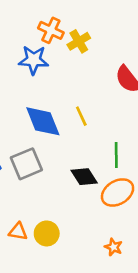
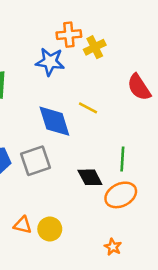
orange cross: (51, 30) -> (69, 35), turned -35
yellow line: (81, 116) -> (88, 108), moved, turned -42

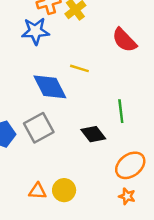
orange ellipse: (121, 195) -> (130, 165), moved

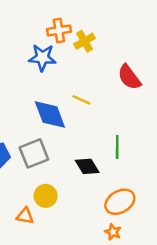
yellow circle: (64, 190) -> (46, 196), moved

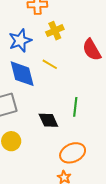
yellow cross: (85, 41) -> (55, 31), moved
blue star: (42, 58) -> (20, 41), moved, turned -30

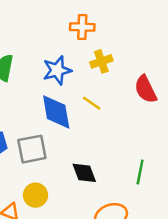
green line: (75, 107) -> (140, 172), moved

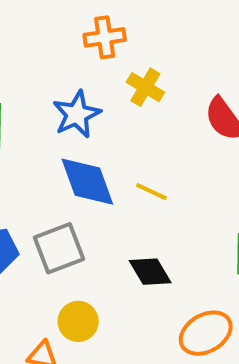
yellow cross: (101, 61) -> (145, 87), turned -30
yellow line: (92, 103) -> (151, 192), moved

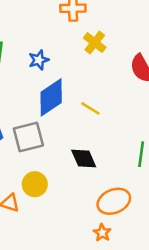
blue star: (77, 114) -> (39, 60), moved, size x0.7
blue diamond: (87, 182) -> (51, 97), turned 69

